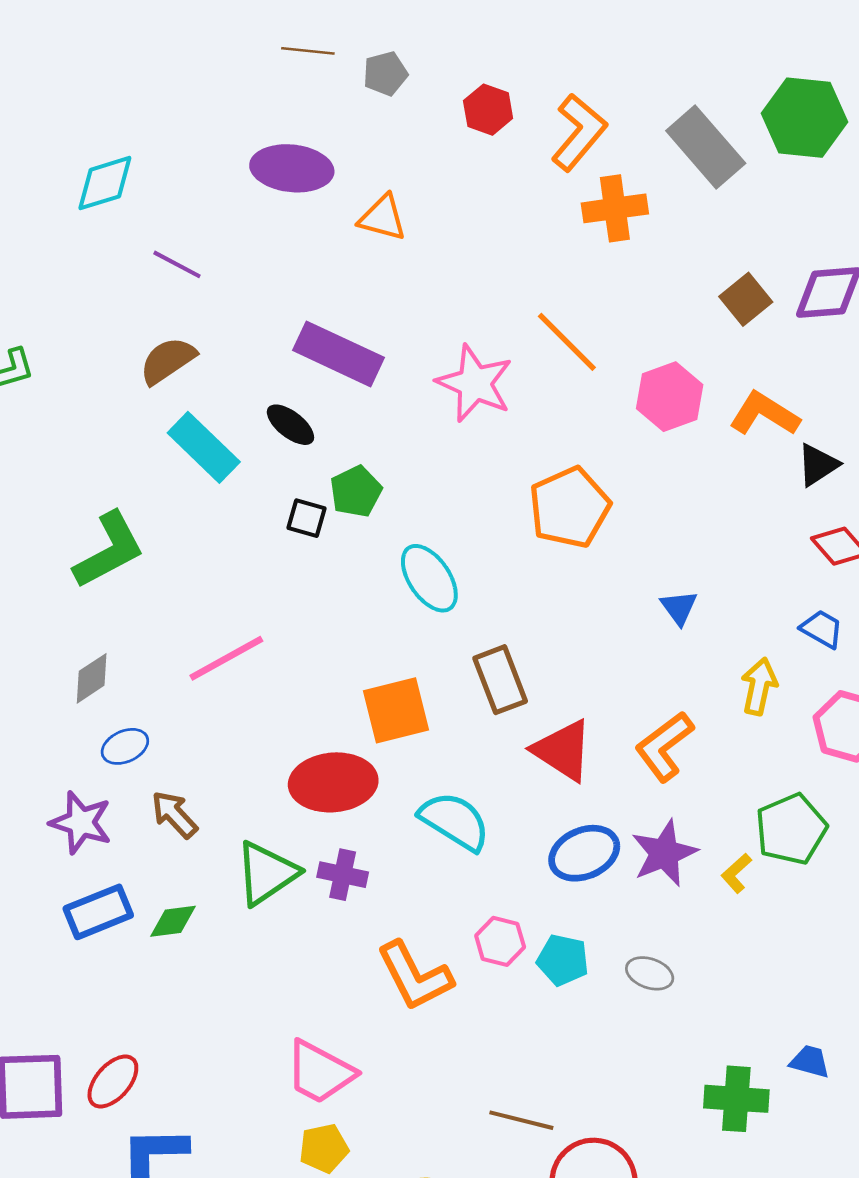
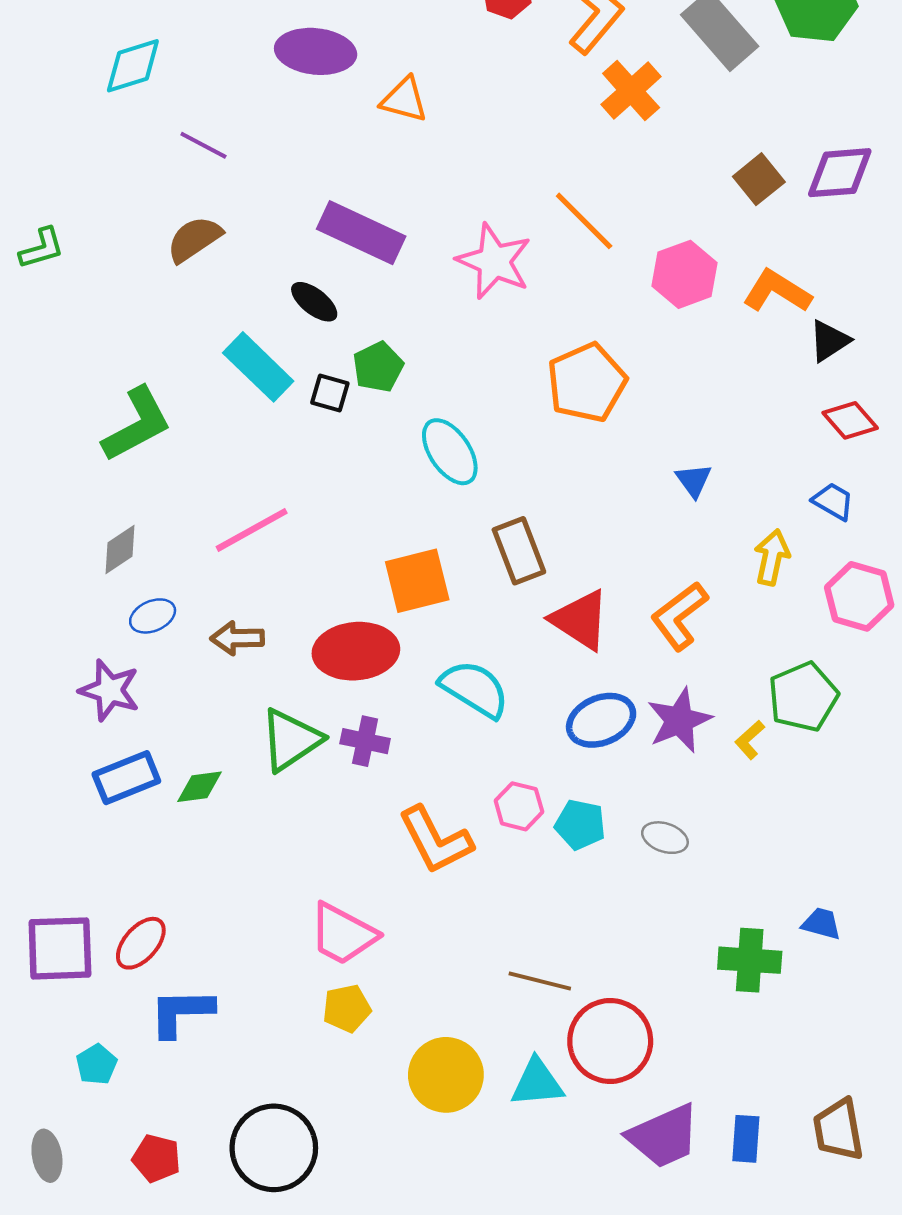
orange cross: (615, 208) -> (631, 91), turned -34
cyan rectangle: (204, 447) -> (258, 367), moved
brown arrow: (174, 814) -> (237, 638), moved, turned -48

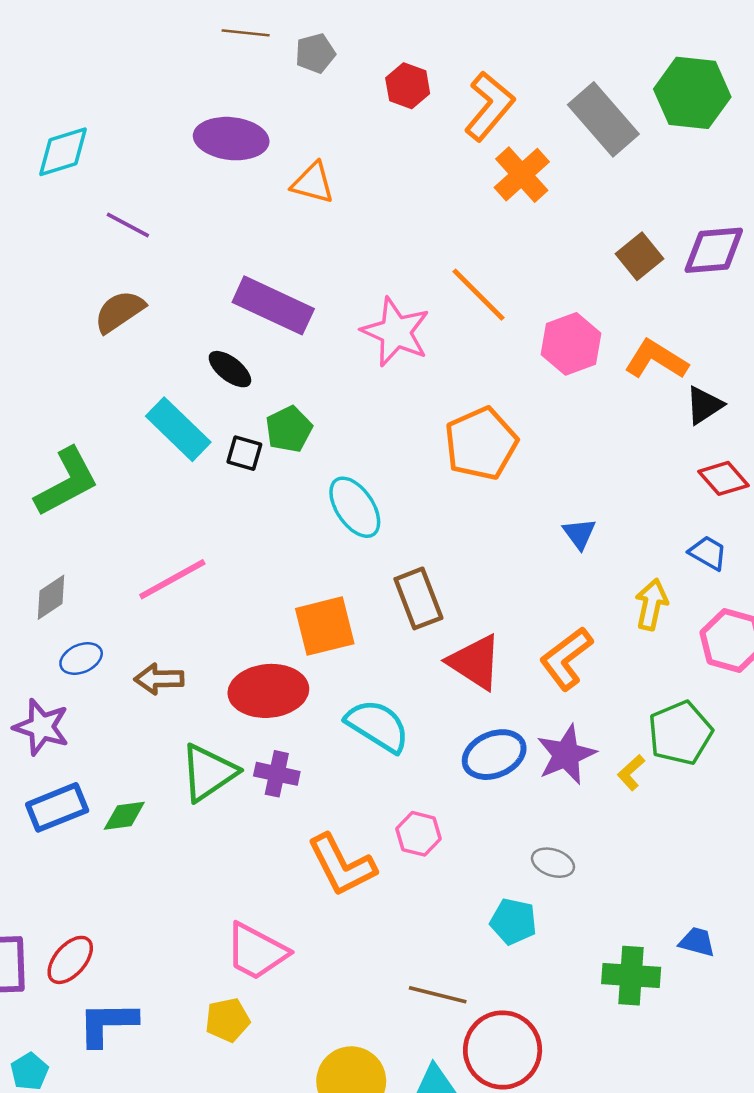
cyan pentagon: (580, 825) -> (513, 921), moved
yellow pentagon: (347, 1008) -> (228, 1020), moved

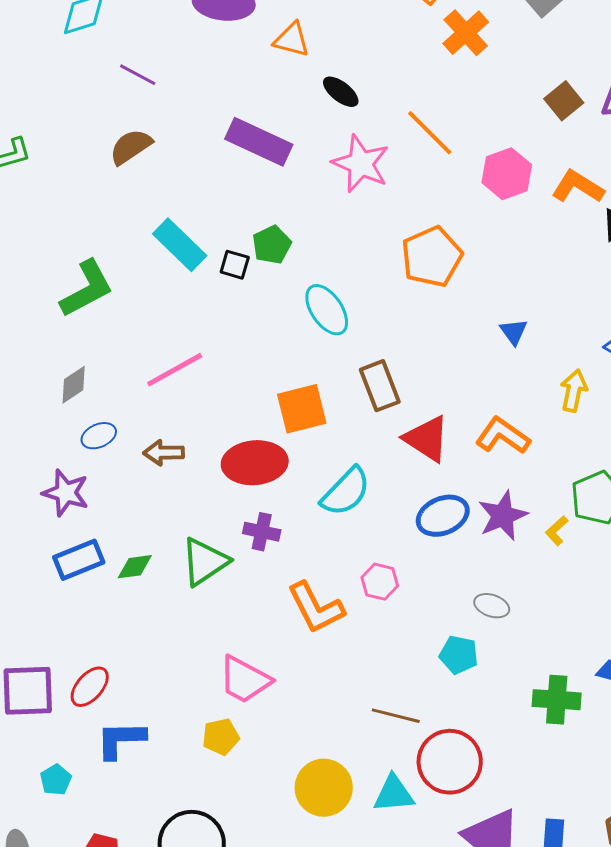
black ellipse: (230, 369) -> (341, 92), moved
orange L-shape: (566, 659) -> (503, 436), turned 72
cyan semicircle: (378, 726) -> (346, 492), turned 102
green triangle: (208, 773) -> (205, 562), moved

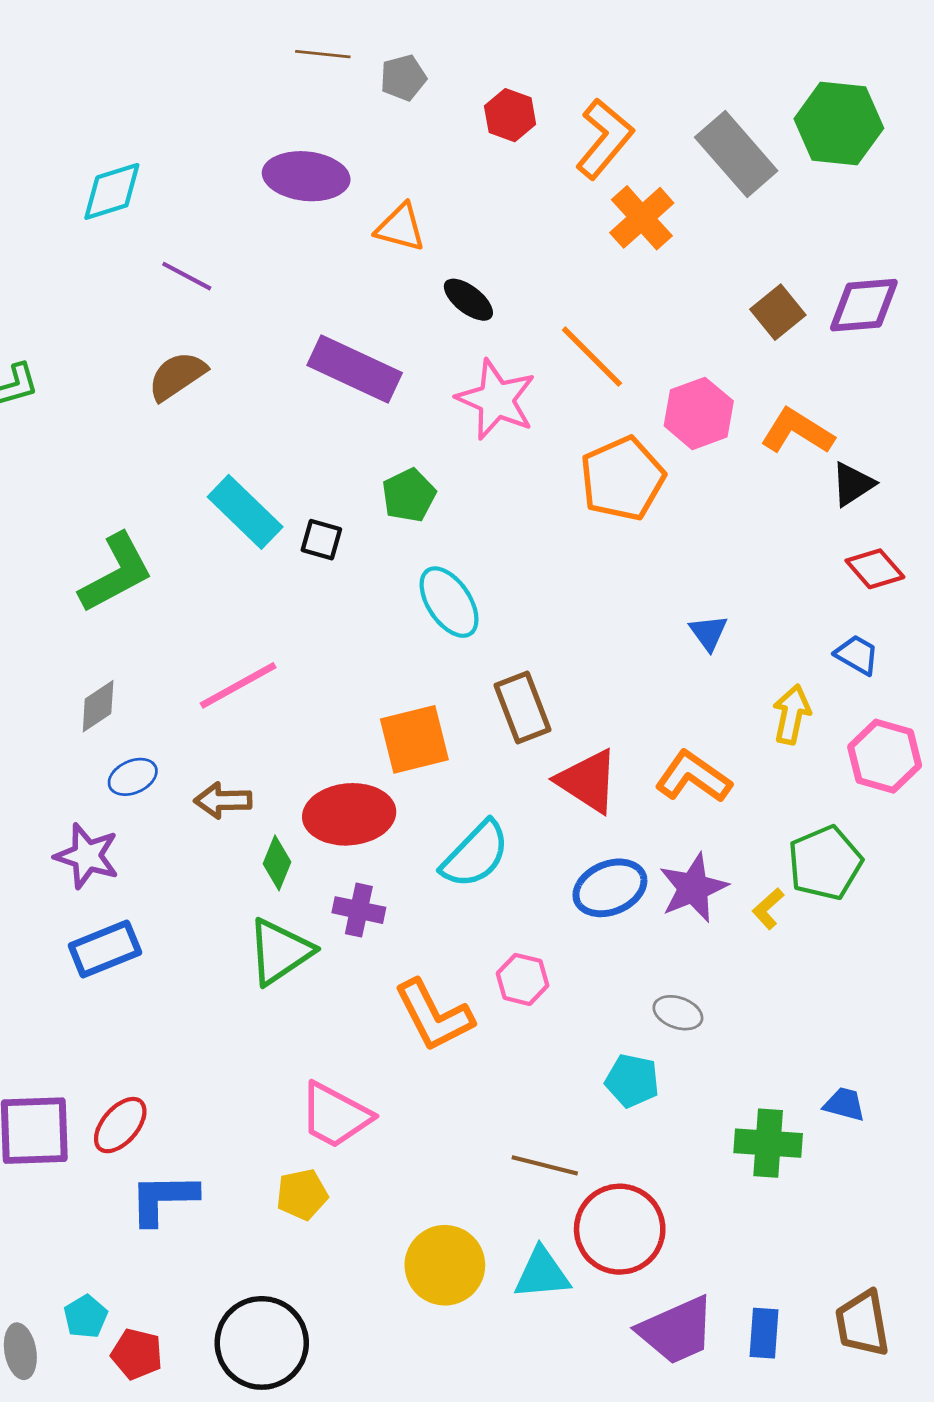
green pentagon: (272, 245) -> (409, 495), moved
orange pentagon: (432, 257) -> (622, 479), moved
green diamond: (135, 567) -> (277, 863), moved, turned -60
cyan pentagon: (56, 780) -> (86, 1317), moved

